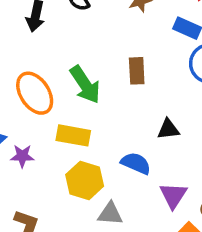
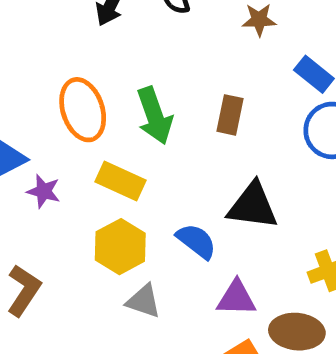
black triangle: (168, 129) -> (253, 206), size x1.6
purple triangle: (173, 195) -> (236, 298), turned 44

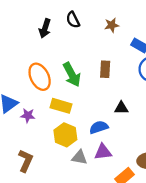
black triangle: (253, 206) -> (121, 108), size x0.6
blue semicircle: (196, 241) -> (99, 127), turned -48
purple triangle: (236, 298) -> (103, 152), moved

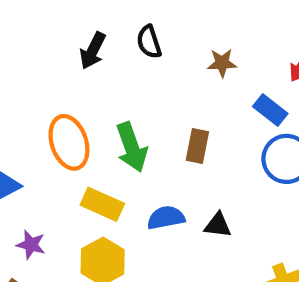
purple star: (28, 115) -> (31, 245), moved
blue semicircle: (99, 127) -> (166, 218), moved

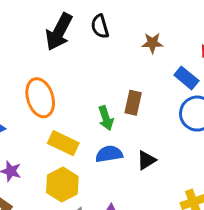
black arrow: (93, 51) -> (59, 32), size x1.4
green arrow: (132, 147) -> (106, 118), moved, size x0.7
black triangle: (218, 225) -> (146, 160), turned -40

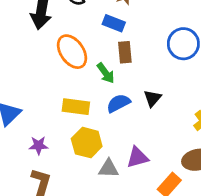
blue rectangle: (186, 78) -> (114, 23), moved
orange ellipse: (40, 98) -> (72, 52), moved

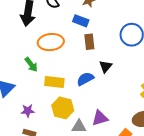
orange ellipse: (72, 52) -> (51, 42), turned -60
green arrow: (106, 73) -> (31, 65), moved
black triangle: (152, 98) -> (106, 66), moved

